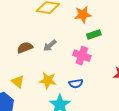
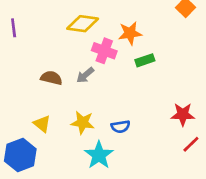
brown semicircle: (25, 48) -> (51, 78), turned 35
pink cross: (82, 56) -> (104, 51), moved

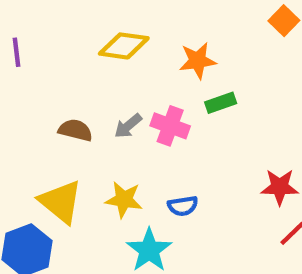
pink cross: (104, 51) -> (170, 126), moved
yellow triangle: (42, 124) -> (61, 202), size x1.6

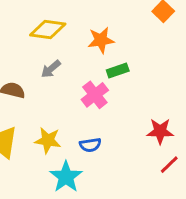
gray arrow: (128, 126) -> (51, 69), moved
pink cross: (170, 126) -> (95, 95), moved, turned 32

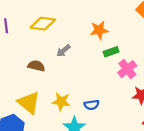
yellow diamond: (48, 29) -> (43, 24), moved
pink cross: (95, 95) -> (127, 69), moved

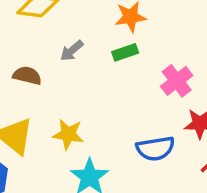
green rectangle: (111, 52) -> (125, 52), moved
blue semicircle: (92, 105) -> (155, 148), moved, size x1.5

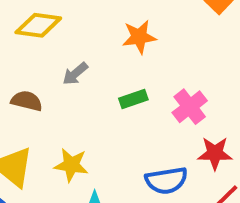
green rectangle: (125, 52) -> (133, 99), moved

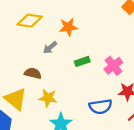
orange star: (139, 37) -> (68, 27), moved
brown semicircle: (27, 101) -> (33, 73), moved

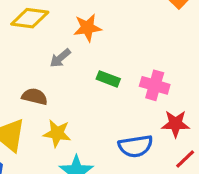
green rectangle: (82, 61) -> (108, 79), turned 40
pink cross: (113, 66) -> (155, 85), turned -36

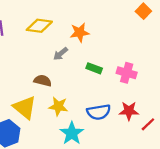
red star: (176, 124) -> (129, 111), moved
blue semicircle: (135, 146) -> (99, 112), moved

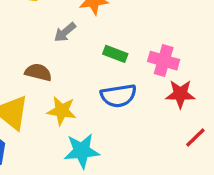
red star: (129, 111) -> (180, 94), moved
blue semicircle: (99, 112) -> (118, 96), moved
cyan star: (72, 133) -> (82, 151), turned 30

